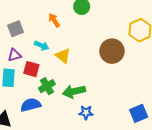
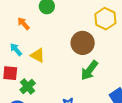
cyan arrow: (42, 46) -> (16, 49), turned -144
green arrow: (74, 91) -> (89, 70), moved, turned -30

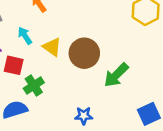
brown circle: (83, 43) -> (84, 53), moved

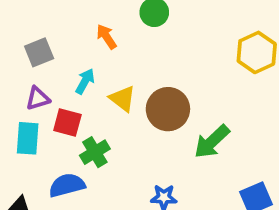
cyan arrow: (25, 36) -> (85, 81), turned 60

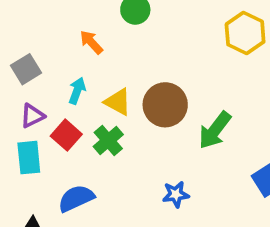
red square: (67, 123) -> (66, 135), turned 36
green cross: (95, 152) -> (108, 140), moved

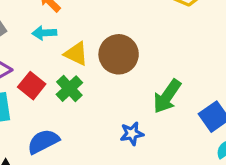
cyan arrow: (77, 91) -> (44, 33), moved, turned -110
green arrow: (215, 130) -> (167, 96), moved

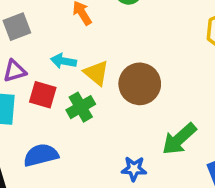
cyan arrow: (44, 33) -> (64, 61), moved
red square: (32, 86) -> (43, 95), turned -36

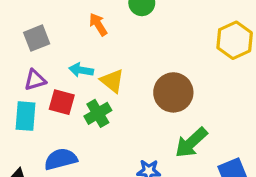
brown circle: (140, 84) -> (173, 92), moved

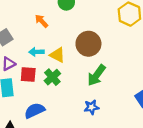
brown circle: (173, 92) -> (88, 44), moved
green arrow: (191, 143) -> (96, 75), moved

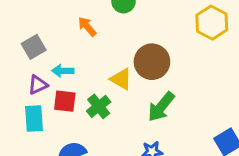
cyan arrow: (36, 52) -> (63, 71), moved
yellow triangle: (57, 55) -> (121, 79), moved

